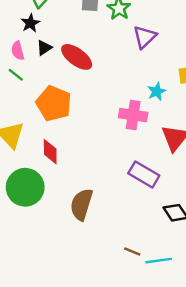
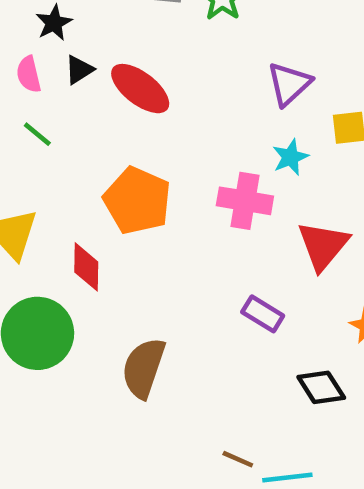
purple triangle: (145, 37) -> (289, 84), moved
green line: (16, 75) -> (37, 134), moved
orange pentagon: (54, 103) -> (137, 201), moved
purple rectangle: (144, 174) -> (263, 314), size x0.7

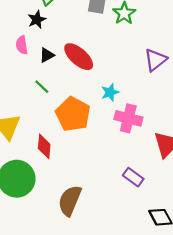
black triangle: (79, 70) -> (47, 55), moved
green line: (37, 134) -> (42, 87), moved
cyan star: (290, 157) -> (110, 92), moved

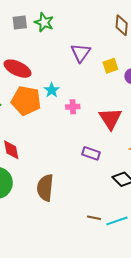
orange pentagon: (73, 114) -> (26, 101), moved
pink cross: (128, 118) -> (73, 107), size x0.6

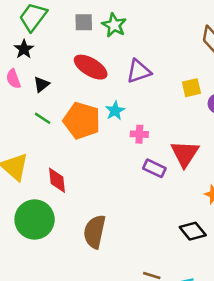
purple triangle: (81, 53) -> (139, 71), moved, turned 30
red ellipse: (18, 69) -> (91, 67), moved
purple rectangle: (91, 153) -> (154, 168), moved

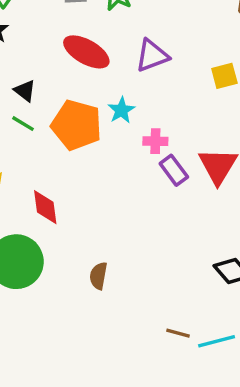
black triangle: (41, 84) -> (25, 91), moved, turned -42
purple rectangle: (154, 168) -> (174, 170), moved, turned 30
brown semicircle: (95, 232) -> (98, 276), size x0.6

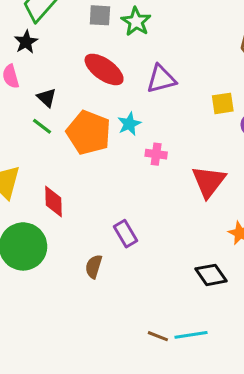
purple rectangle: (174, 170) -> (125, 234), moved
brown line: (178, 333) -> (158, 336), moved

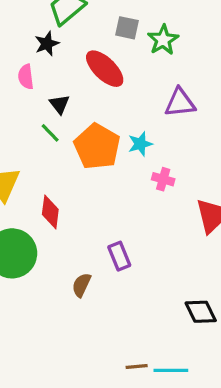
red ellipse: (104, 69) -> (105, 69), moved
brown line: (158, 336) -> (137, 366), turned -35

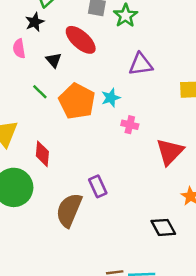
black triangle: (59, 104) -> (54, 60), moved
brown semicircle: (81, 285) -> (69, 210), size x1.8

